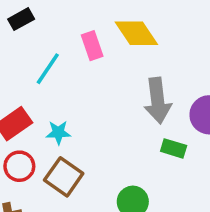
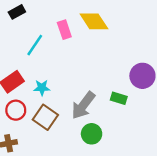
gray arrow: (158, 101) -> (83, 105), moved, turned 44

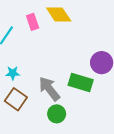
green rectangle: (119, 98) -> (81, 82), size x1.6
gray arrow: (83, 105) -> (49, 89), turned 105

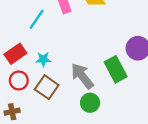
green rectangle: (81, 82) -> (116, 69), turned 45

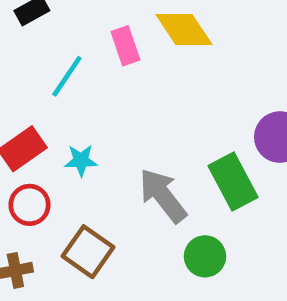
brown square: (47, 87) -> (88, 252), moved
green circle: (90, 103) -> (205, 256), moved

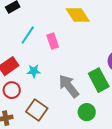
pink rectangle: (125, 46) -> (53, 41), moved

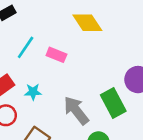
pink rectangle: (53, 41) -> (56, 55), turned -49

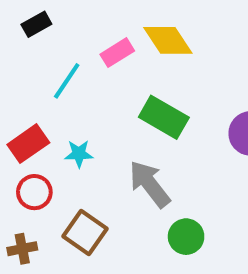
pink rectangle: (56, 55) -> (117, 53), moved, turned -54
green rectangle: (113, 103) -> (164, 117), moved, turned -32

